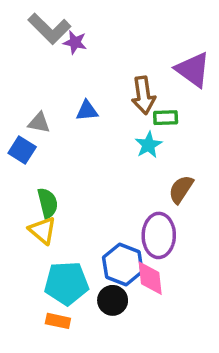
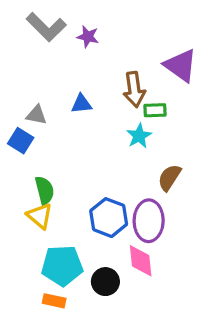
purple star: (75, 42) -> (88, 37), moved
blue hexagon: (123, 264) -> (109, 218), moved

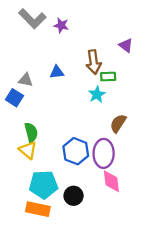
purple triangle: (181, 65) -> (126, 45), size x0.6
pink diamond: (141, 261) -> (111, 181), moved
orange rectangle: (54, 301) -> (38, 209), size x1.5

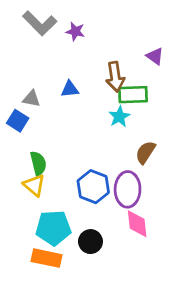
green rectangle: (108, 77) -> (133, 95), size x1.5

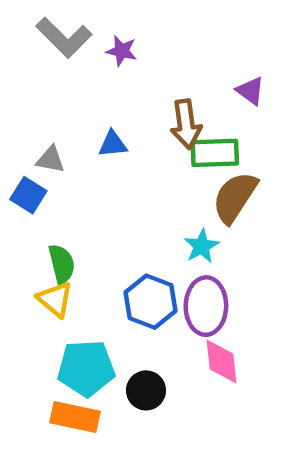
cyan star: (119, 117) -> (202, 246), moved
brown semicircle: (145, 152) -> (235, 197), moved, size x1.4

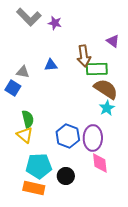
brown semicircle: (235, 197) -> (106, 89), turned 90
cyan star: (202, 246) -> (107, 108), moved

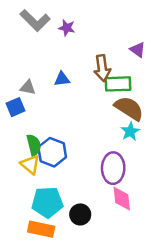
blue square: (13, 88) -> (16, 107), turned 35
blue hexagon: (68, 136) -> (52, 152), moved

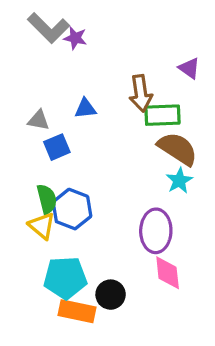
purple star: (67, 28) -> (75, 38), moved
blue square: (16, 107) -> (57, 147), moved
orange rectangle: (41, 229) -> (77, 311), moved

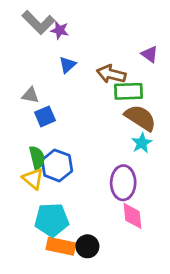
brown arrow: (141, 93) -> (111, 74), turned 112
blue triangle: (85, 108) -> (68, 65), moved, turned -36
black circle: (111, 295) -> (87, 246), moved

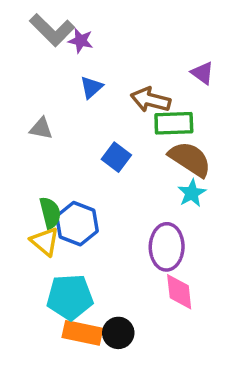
blue square: (45, 116) -> (116, 157), moved, turned -30

